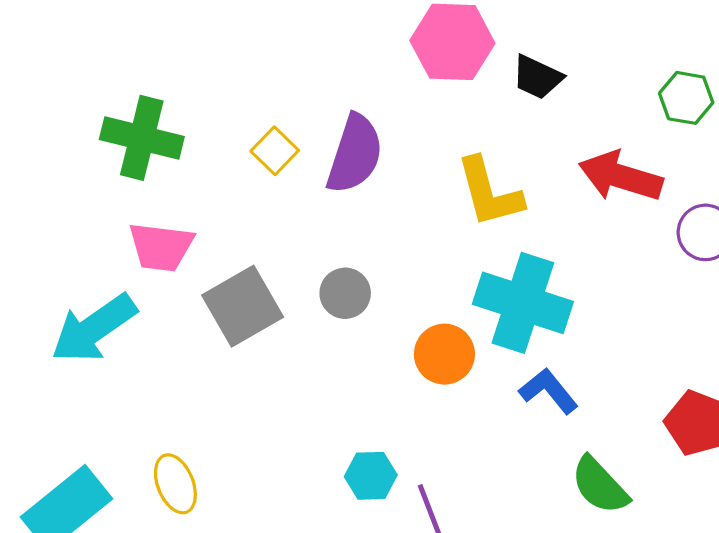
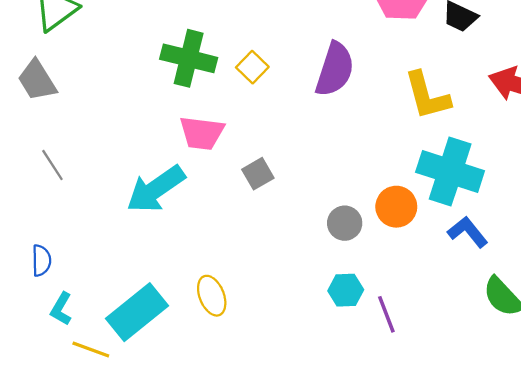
yellow square: (275, 151) -> (252, 67), moved
gray circle: (345, 293) -> (345, 223), moved
gray square: (243, 306) -> (258, 174), size x0.6

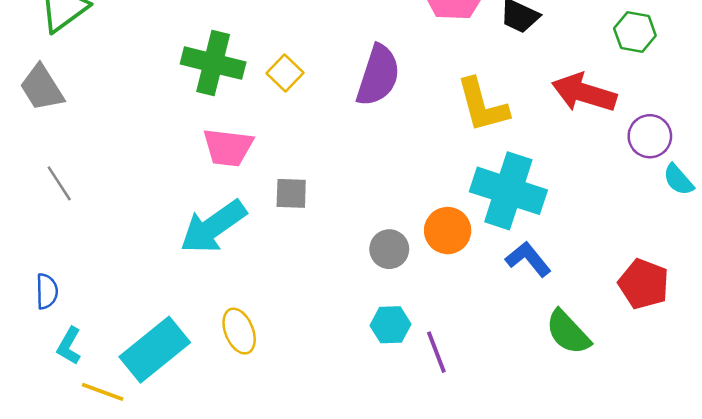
gray square: (258, 174) -> (291, 193), turned 32
cyan arrow: (156, 189) -> (213, 227), moved

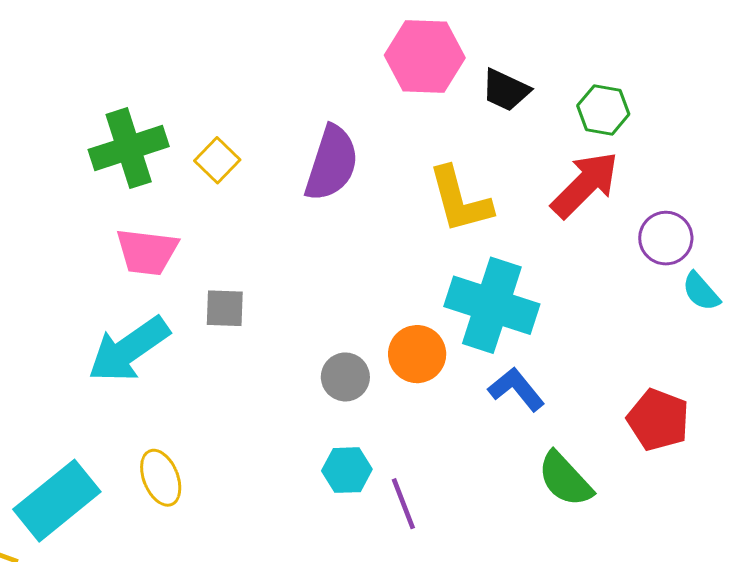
green hexagon: (635, 32) -> (603, 110), moved
green cross: (213, 63) -> (129, 148), turned -32
red arrow: (584, 93) -> (585, 185), turned 118

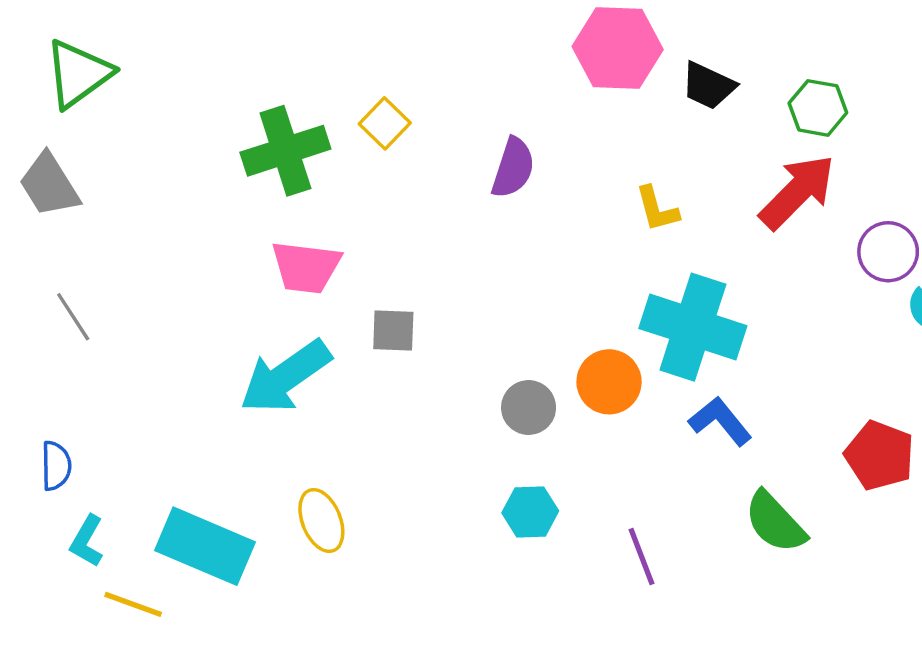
yellow square: (217, 160) -> (385, 123), moved
purple semicircle: (332, 163) -> (513, 168), size x0.7
yellow L-shape: (460, 200) -> (657, 209), size x0.6
cyan rectangle: (57, 501) -> (205, 546), turned 62
purple line: (403, 504) -> (642, 556), moved

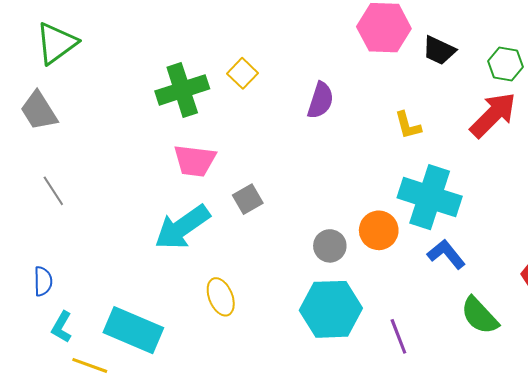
gray square: (393, 330) -> (248, 199), turned -32
cyan hexagon: (530, 512) -> (331, 309), size x1.8
yellow ellipse: (321, 521) -> (221, 297), moved

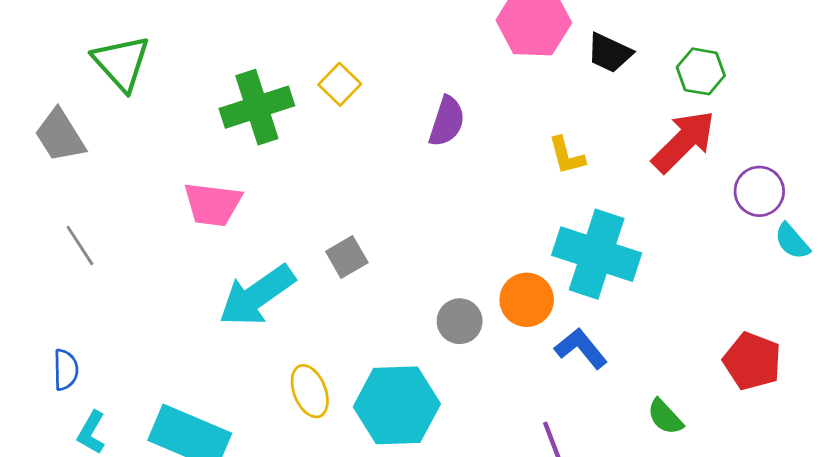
green triangle: (56, 43) -> (121, 63), moved, turned -36
pink trapezoid: (195, 161) -> (213, 204), moved
blue L-shape: (446, 254) -> (581, 348), moved
cyan hexagon: (331, 309) -> (397, 405), moved
green semicircle: (480, 316) -> (665, 417), size x0.7

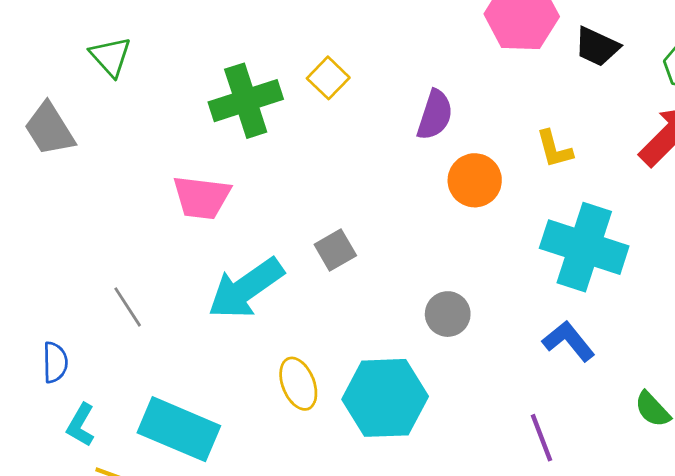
green triangle: (121, 63) -> (111, 57), size x0.7
gray line: (80, 246) -> (128, 307), moved
orange circle: (527, 300) -> (475, 180), moved

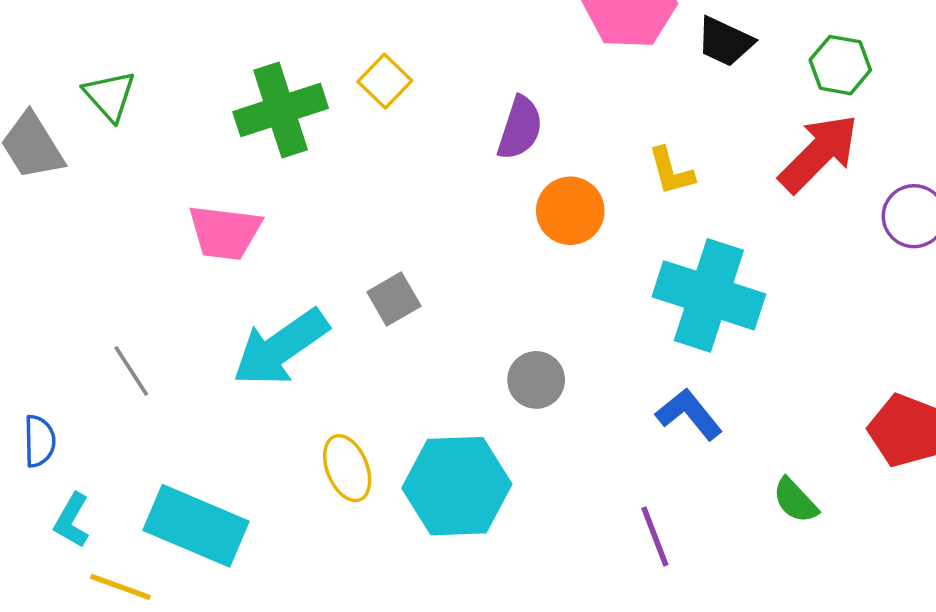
green triangle: (111, 57) -> (110, 96), moved

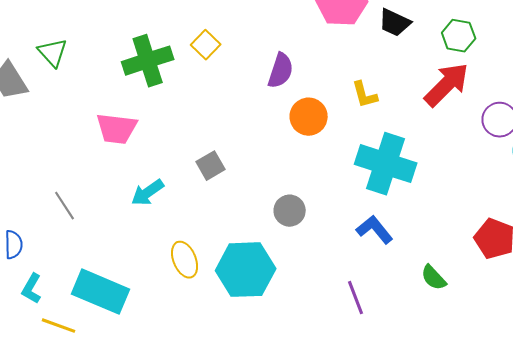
cyan arrow: (281, 348) -> (148, 193), size x0.6

